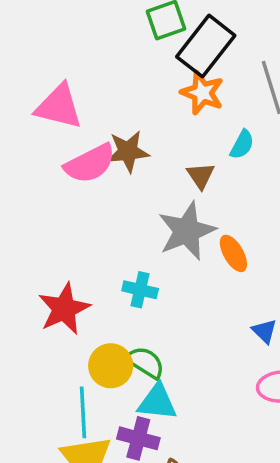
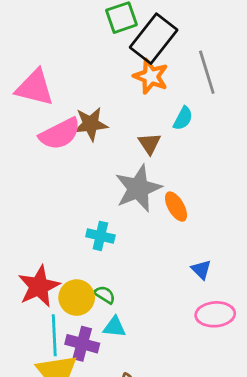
red star: (64, 309) -> (39, 286), moved
green semicircle: (145, 362) -> (105, 295), size x0.7
cyan triangle: (157, 402) -> (114, 327), size x0.7
purple cross: (138, 438) -> (82, 344), moved

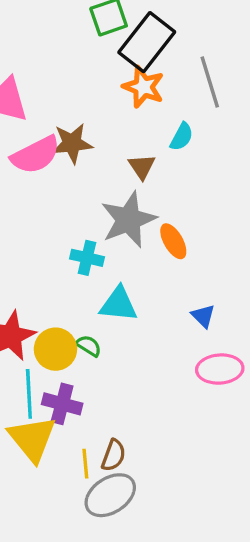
cyan cross: (100, 236) -> (87, 258), moved
cyan triangle: (114, 327) -> (119, 304), moved, size x1.4

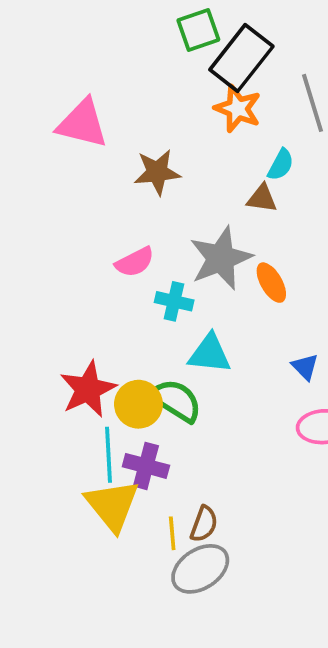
pink semicircle: (36, 155) -> (135, 262), moved, size x0.7
brown triangle: (142, 167) -> (262, 198), moved, turned -48
green semicircle: (89, 346) -> (176, 400), size x1.8

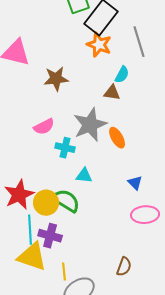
cyan triangle: (210, 354) -> (84, 176), size x0.7
yellow triangle: (112, 505) -> (32, 257), turned -32
brown semicircle: (204, 524) -> (124, 267), moved

